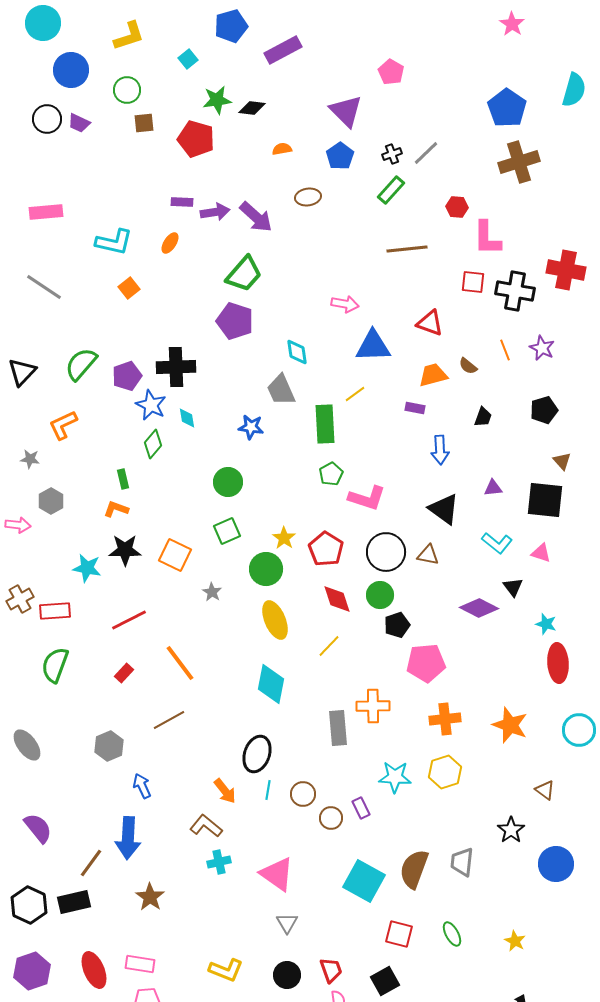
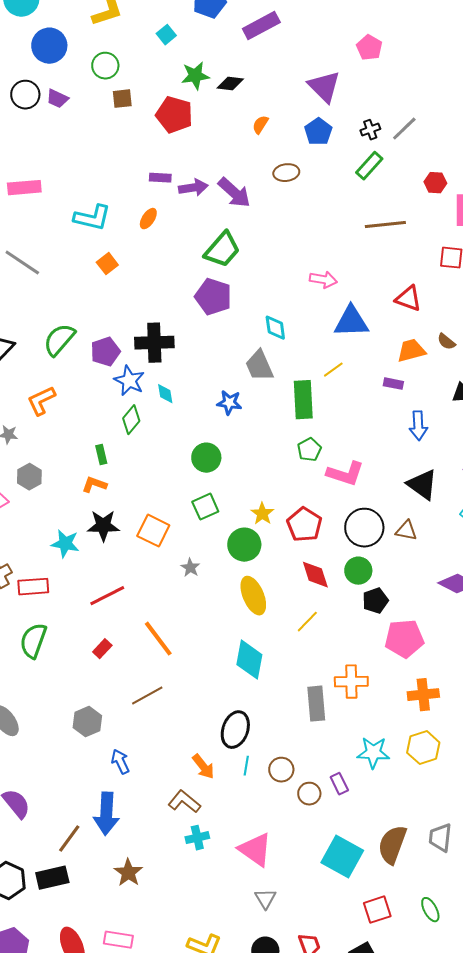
orange semicircle: (282, 149) -> (260, 125), turned -48
red square: (399, 934) -> (377, 910), turned -32

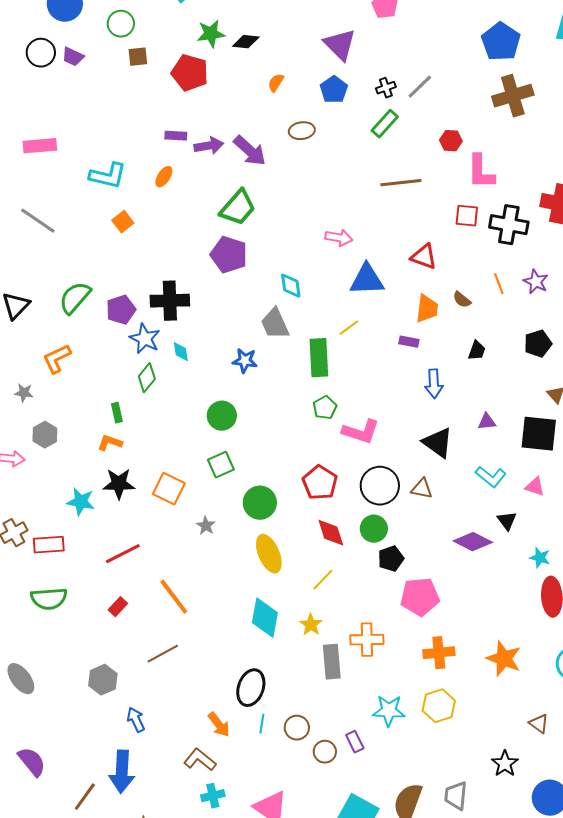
orange trapezoid: (411, 351) -> (427, 309), turned 112
yellow star: (262, 514) -> (311, 625), moved
green semicircle: (33, 641) -> (49, 599), turned -114

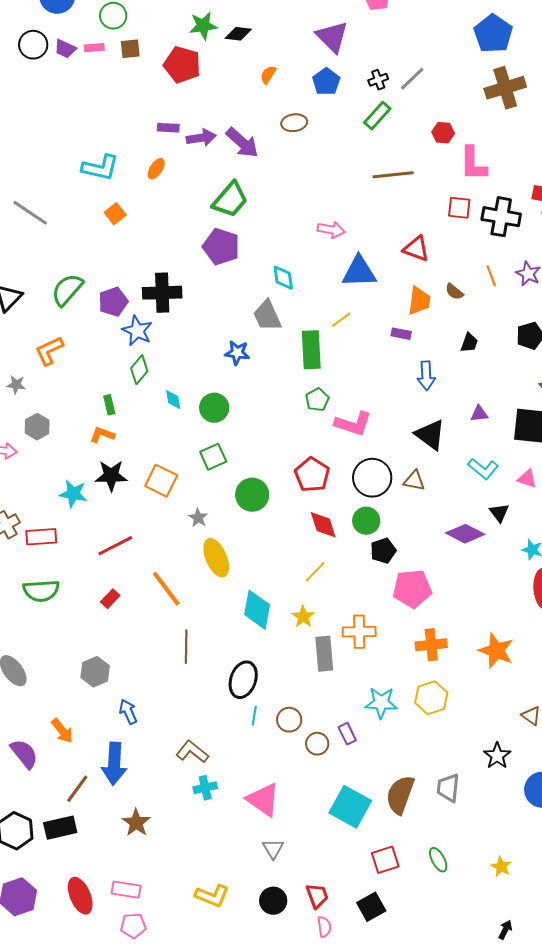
pink rectangle: (40, 146) -> (94, 48), moved, size x0.6
cyan diamond: (181, 352) -> (173, 400), moved
yellow ellipse: (269, 554) -> (216, 558), moved
brown line: (163, 654) -> (186, 647), moved, turned -60
orange arrow: (219, 725) -> (62, 731), moved

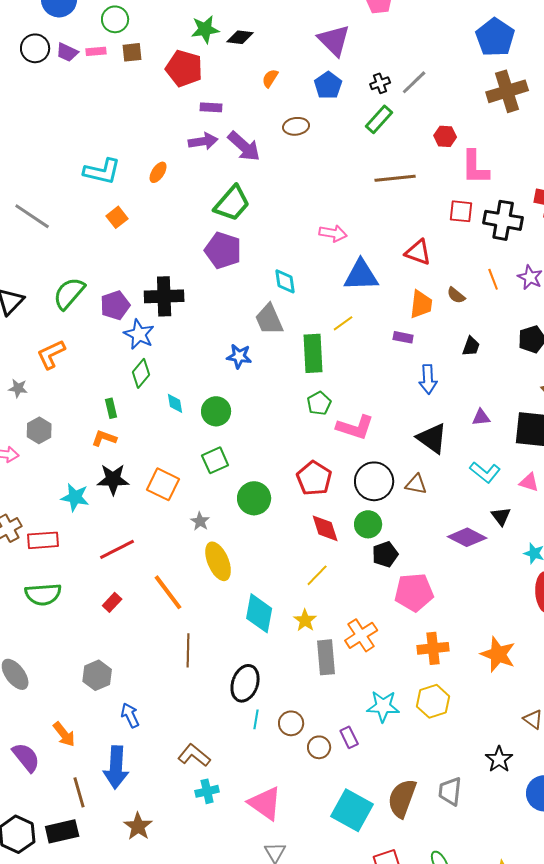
purple rectangle: (168, 128) -> (211, 107), moved
orange cross: (359, 632) -> (361, 635), turned -32
brown line: (77, 789) -> (79, 792), turned -52

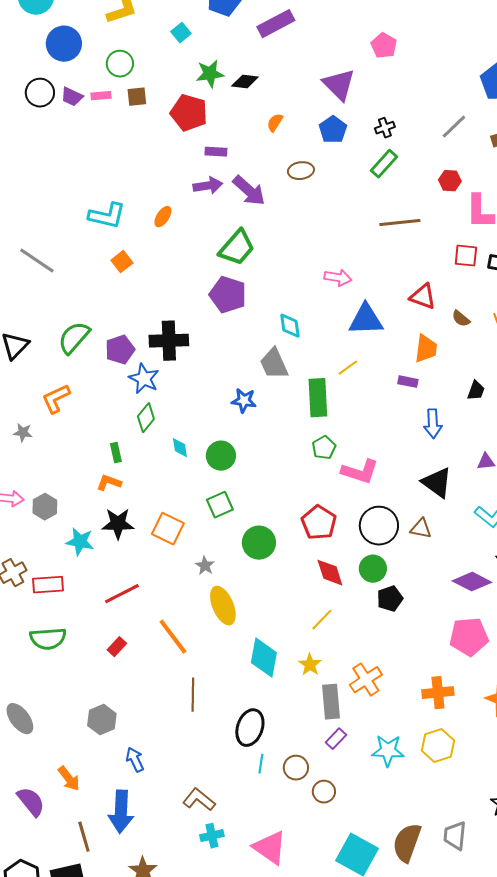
gray line: (414, 82) -> (454, 127), moved
brown semicircle: (456, 295) -> (461, 319), moved
gray hexagon: (39, 430) -> (45, 507), moved
pink pentagon: (414, 592) -> (469, 637), moved
purple rectangle: (349, 737) -> (336, 739), moved, turned 70

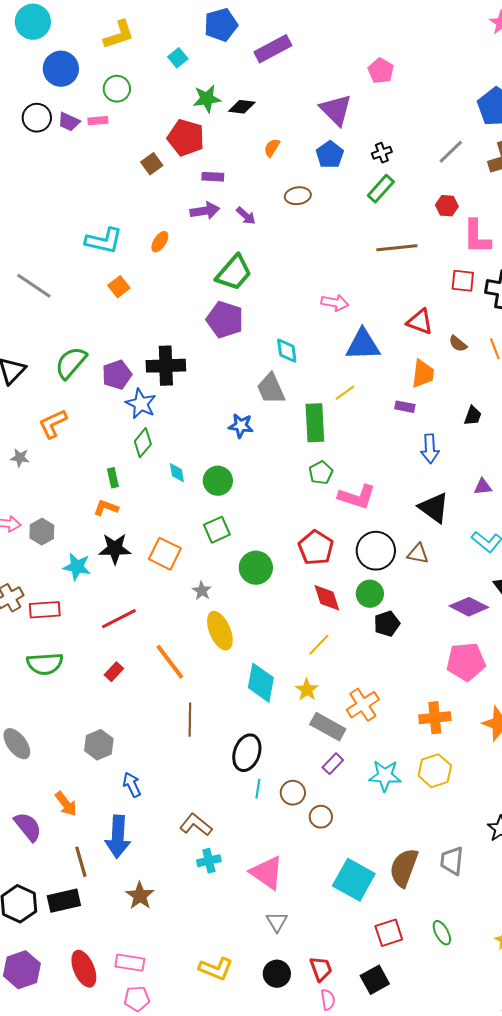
brown square: (137, 97) -> (152, 164), moved, turned -30
purple arrow: (249, 191) -> (246, 216), size x0.6
gray rectangle: (331, 702) -> (328, 727), turned -56

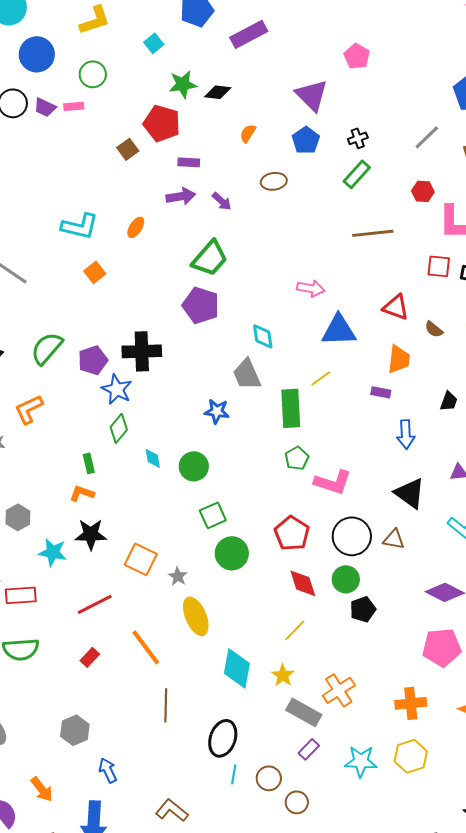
green square: (217, 530) -> (213, 515), moved
orange square: (165, 554) -> (141, 559), moved

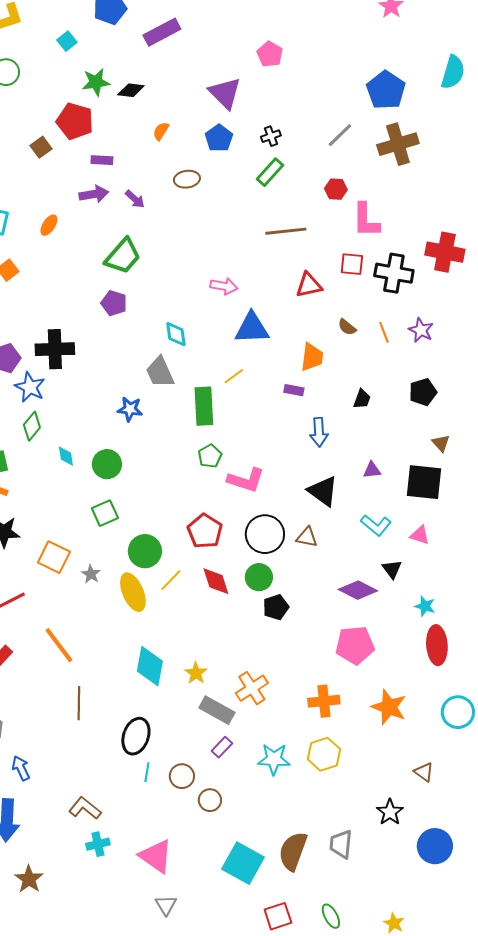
purple pentagon: (201, 305) -> (114, 303), size x0.7
red triangle: (396, 307) -> (309, 285), moved, turned -32
green square: (213, 515) -> (105, 513), moved
yellow ellipse: (196, 616) -> (133, 592), moved
yellow line: (295, 630) -> (171, 580), moved

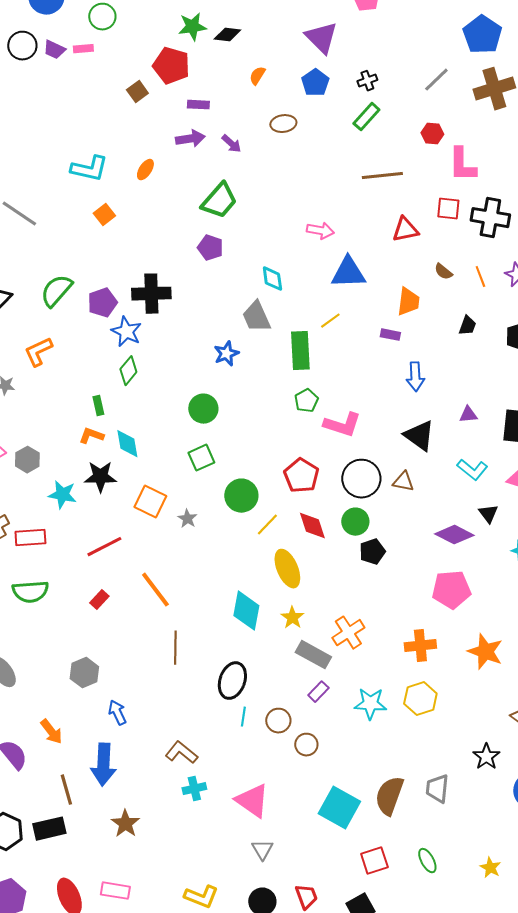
black trapezoid: (362, 399) -> (467, 326), moved
blue star: (130, 409) -> (226, 354), turned -30
cyan diamond: (66, 456) -> (127, 444), moved, size x1.4
yellow ellipse: (133, 592) -> (287, 569), moved

